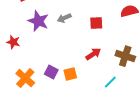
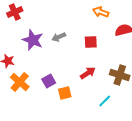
purple square: (51, 72) -> (49, 81), moved, turned 32
orange cross: (25, 78) -> (20, 82), moved

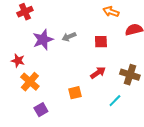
purple star: (33, 40) -> (43, 40), turned 30
purple square: (49, 81) -> (41, 110), moved

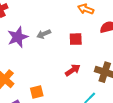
orange square: (75, 93) -> (37, 92), moved

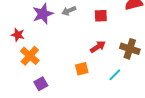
orange square: (37, 92) -> (82, 69), moved

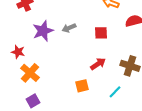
purple square: (41, 84) -> (33, 101), moved

